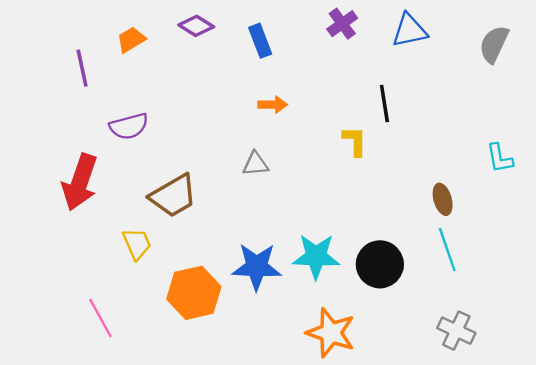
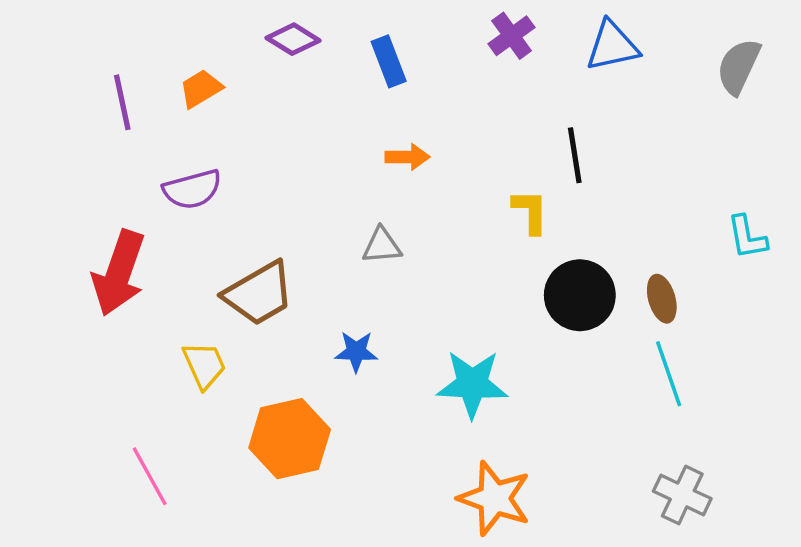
orange trapezoid: (131, 40) -> (201, 89), moved
black circle: (380, 264) -> (580, 295), moved
blue star: (257, 267) -> (356, 352), moved, size x0.6

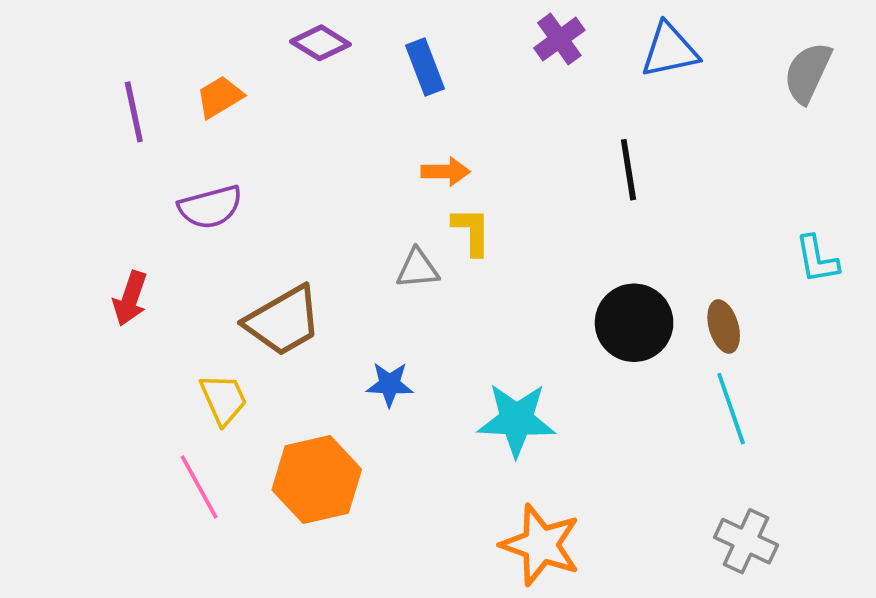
yellow L-shape: (530, 212) -> (472, 231), moved
red arrow: (119, 273) -> (130, 298), size x0.6
pink line: (150, 476) -> (199, 487), moved

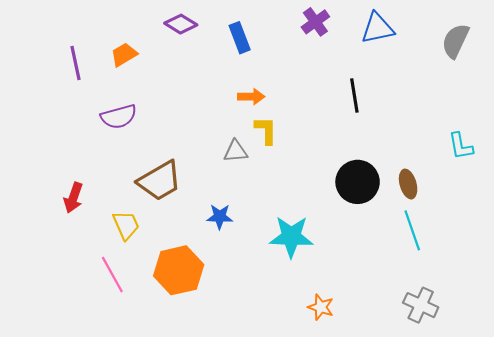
red arrow: (130, 298) -> (73, 198), moved
orange star: (541, 545) -> (321, 307), moved, size x0.6

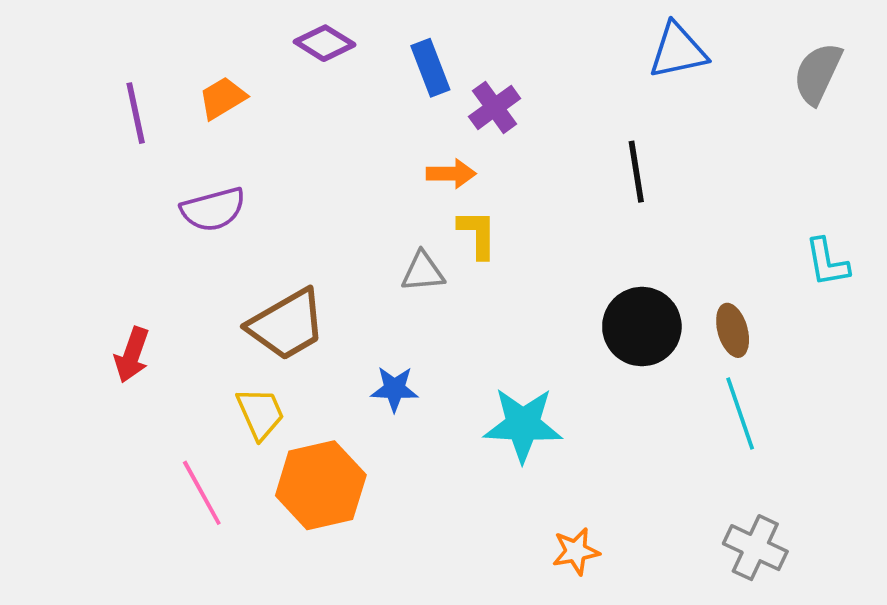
purple cross: (315, 22) -> (495, 107), moved
yellow trapezoid: (126, 225) -> (260, 413), moved
orange star: (321, 307) -> (576, 551), turned -30

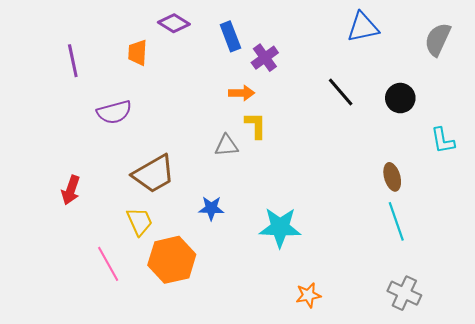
orange trapezoid: (223, 98) -> (137, 53), moved, turned -56
black line: (636, 172) -> (341, 92), turned -32
black circle: (642, 327) -> (400, 98), moved, size x0.7

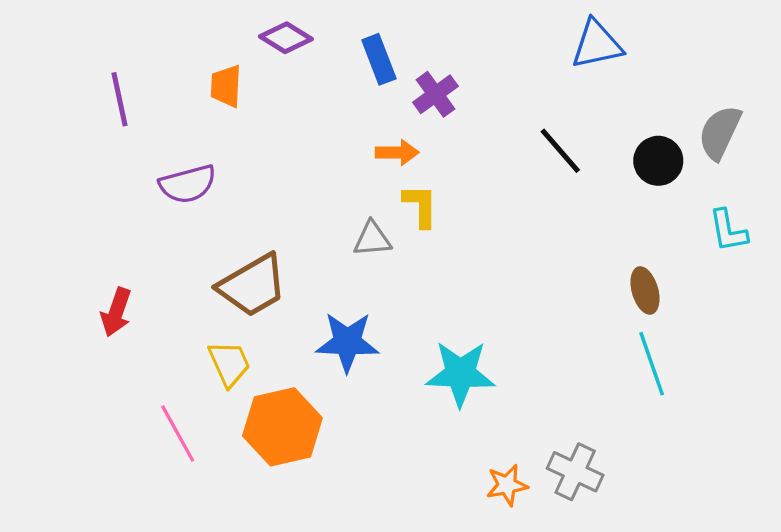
gray semicircle: (438, 39) -> (720, 133), moved
blue star: (211, 208) -> (347, 342), size x1.5
gray cross: (404, 293) -> (575, 472), moved

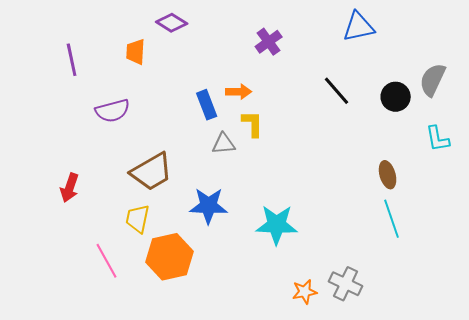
blue rectangle: (379, 59) -> (207, 105), moved
purple cross: (435, 94) -> (269, 42), moved
yellow trapezoid: (229, 364) -> (138, 219), turned -144

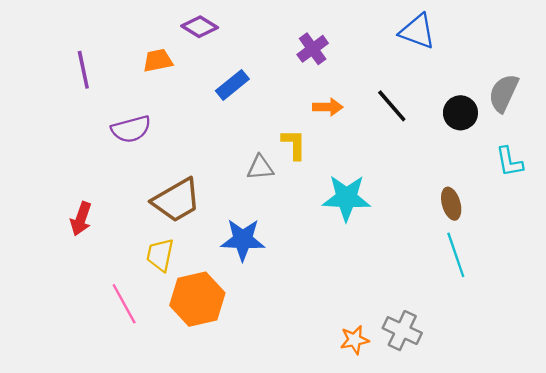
blue triangle: (359, 27) -> (417, 31), turned 32
orange trapezoid: (136, 52) -> (158, 60), turned 76
orange arrow: (239, 92) -> (328, 107), moved
blue rectangle: (207, 105) -> (232, 85), moved, turned 72
cyan star: (277, 225) -> (346, 198), moved

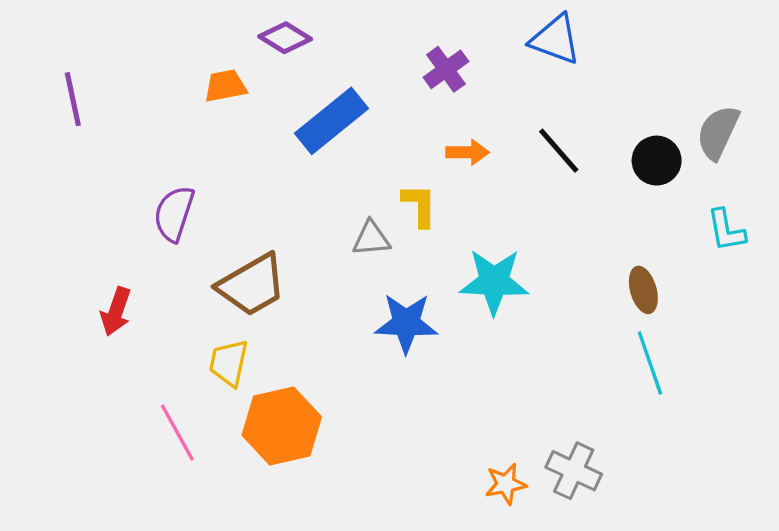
blue triangle: (417, 31) -> (555, 39), moved
purple line: (83, 70) -> (73, 99), moved
blue rectangle: (232, 85) -> (332, 121), size x1.5
purple semicircle: (131, 129) -> (174, 214), moved, turned 123
blue star: (243, 240) -> (406, 323), moved

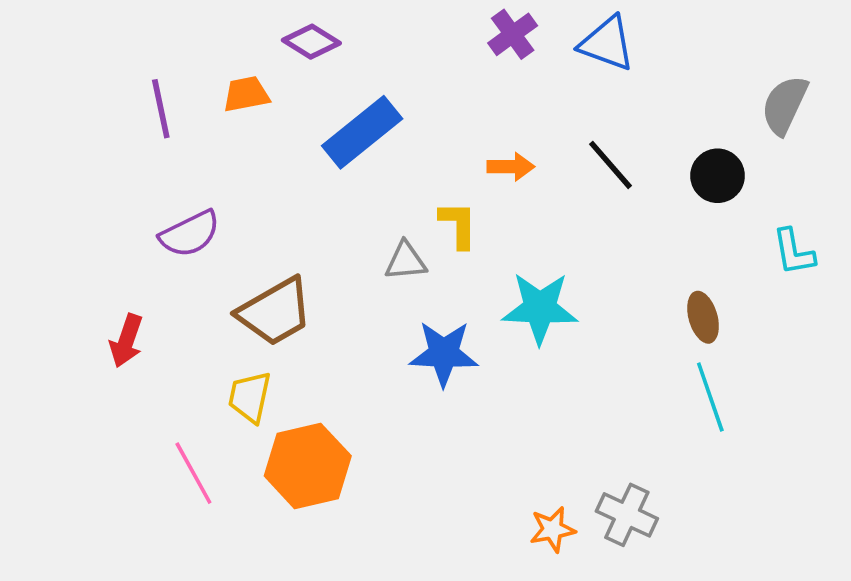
purple cross: (446, 69) -> (513, 34), moved
purple line: (73, 99) -> (161, 109), moved
gray semicircle: (718, 132) -> (785, 105), moved
purple semicircle: (174, 214) -> (190, 234), turned -134

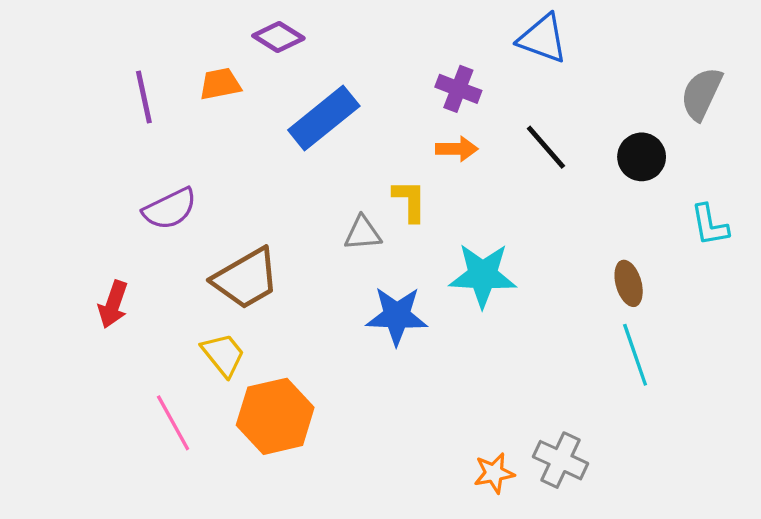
purple cross: (513, 34) -> (458, 89), moved, turned -33
yellow trapezoid: (250, 397) -> (223, 355), turned 129

